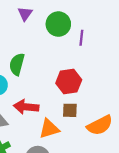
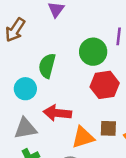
green circle: (58, 24) -> (93, 52), moved
brown square: (70, 110) -> (108, 128), moved

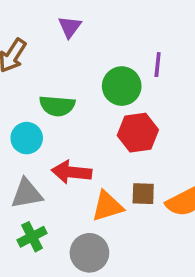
green semicircle: (47, 66) -> (57, 106), turned -100

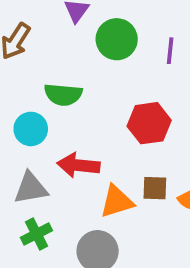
green circle: (122, 86) -> (117, 39), moved

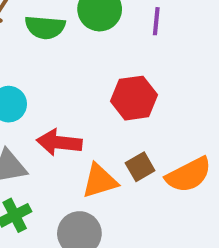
green semicircle: (63, 95) -> (45, 27), moved
brown square: (155, 188) -> (140, 167), turned -32

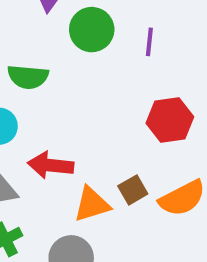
green semicircle: (45, 27) -> (28, 77), moved
red hexagon: (134, 98) -> (170, 120), moved

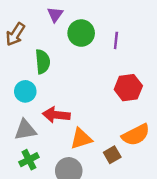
green semicircle: (28, 77) -> (43, 62), turned -100
brown square: (133, 190) -> (112, 155), moved

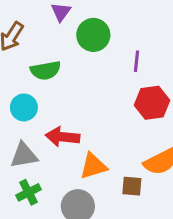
purple line: (116, 40) -> (137, 61), moved
green semicircle: (43, 62) -> (45, 70), turned 85
brown square: (112, 155) -> (132, 186), turned 35

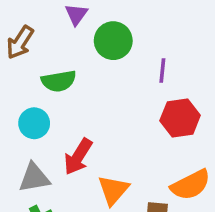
red arrow: (62, 137) -> (78, 157), turned -64
orange triangle: (93, 166) -> (113, 190), turned -32

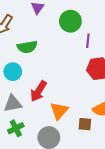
green circle: (113, 41) -> (70, 21), moved

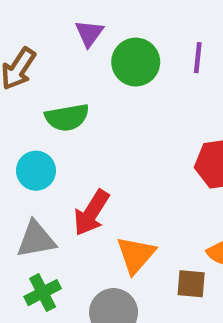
green circle: (70, 21) -> (136, 62), moved
purple line: (88, 41) -> (198, 58), moved

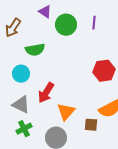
purple triangle: (89, 33) -> (45, 12), turned -32
gray triangle: (36, 239) -> (21, 105), turned 36

